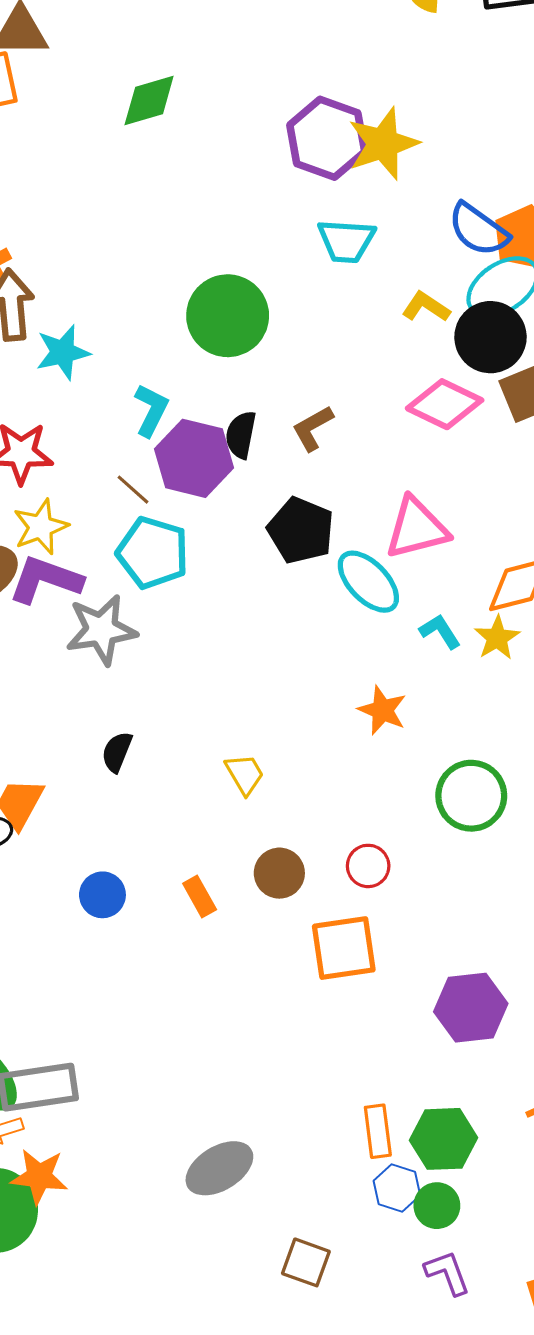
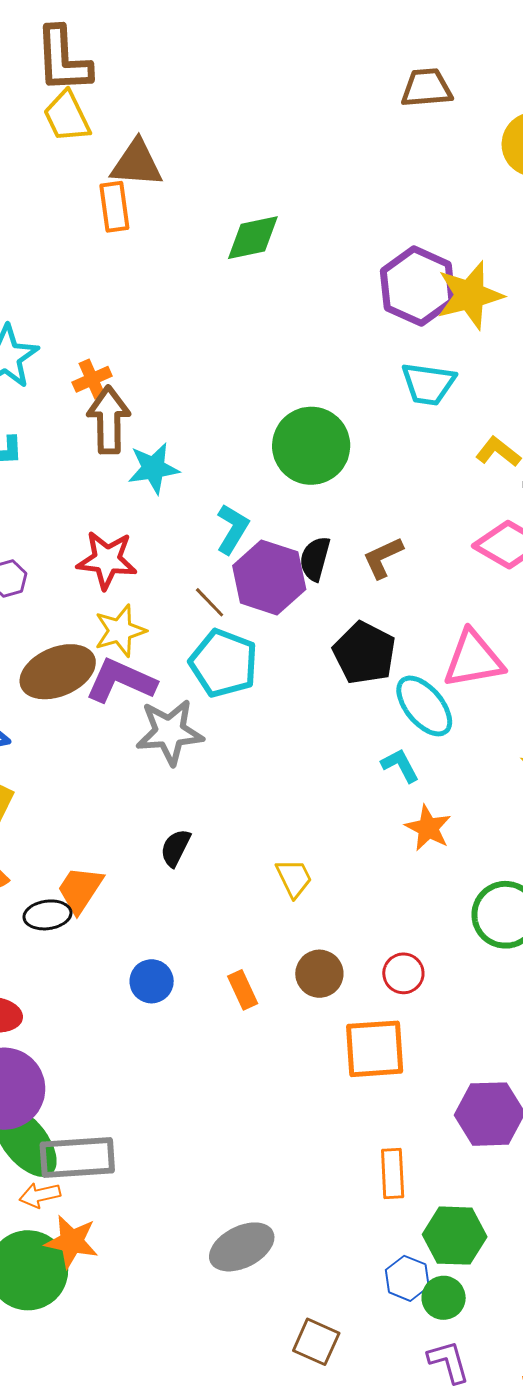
cyan L-shape: (440, 631) -> (400, 765), moved
orange rectangle: (378, 1131) -> (393, 1174), moved

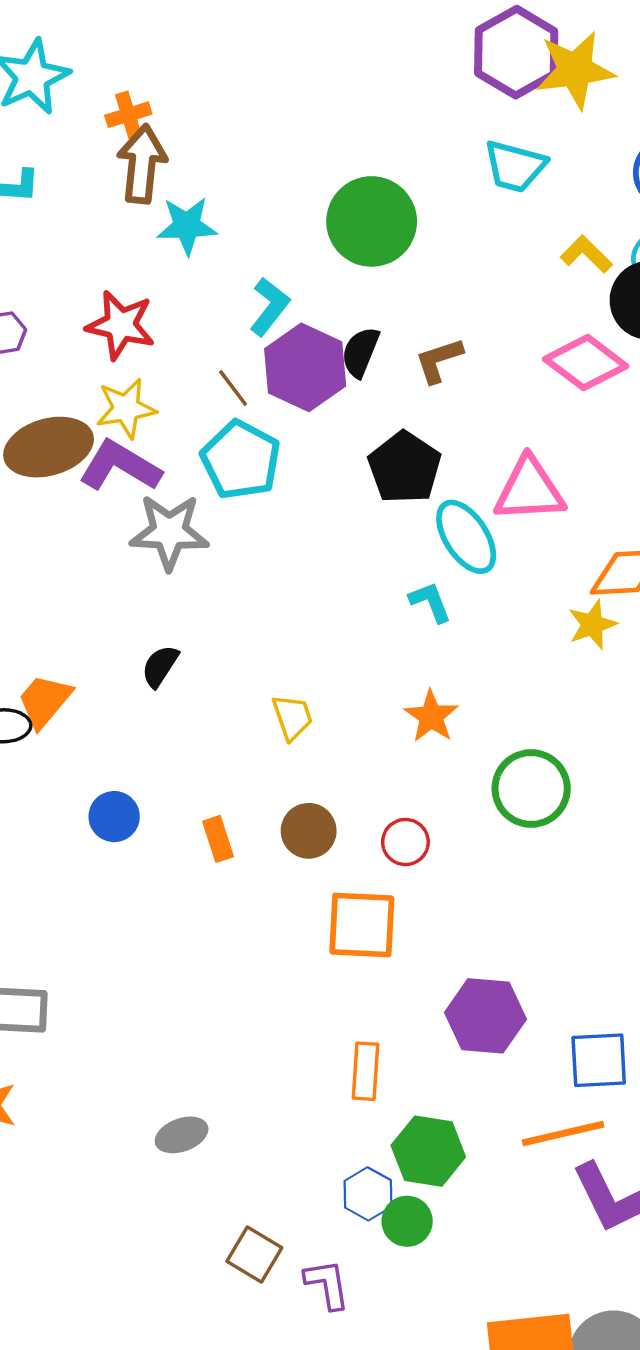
orange star: (428, 828) -> (431, 716), moved
gray ellipse: (242, 1247) -> (182, 1135), size x0.7
purple L-shape: (449, 1362) -> (327, 1284), moved

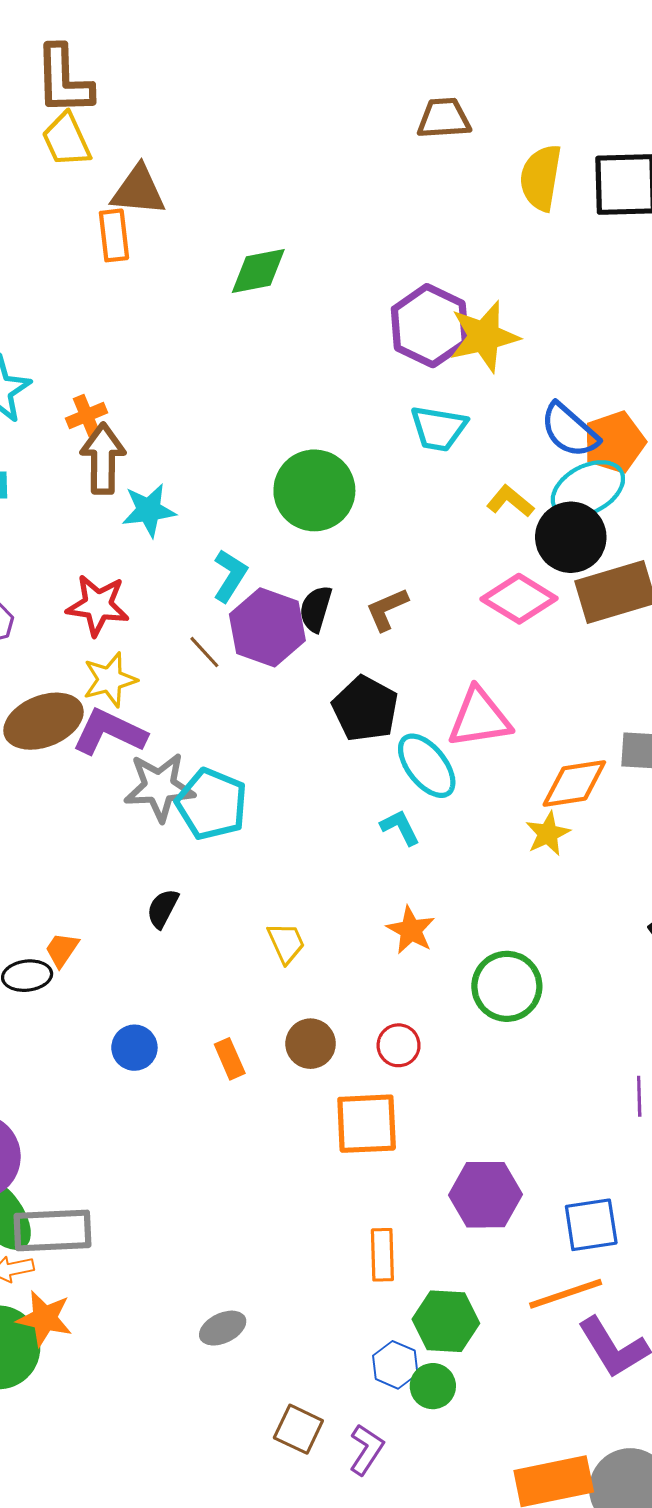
cyan pentagon: (241, 460) -> (212, 804), moved
orange trapezoid: (44, 701) -> (62, 950), size x0.7
purple L-shape: (327, 1284) -> (366, 1450), turned 48

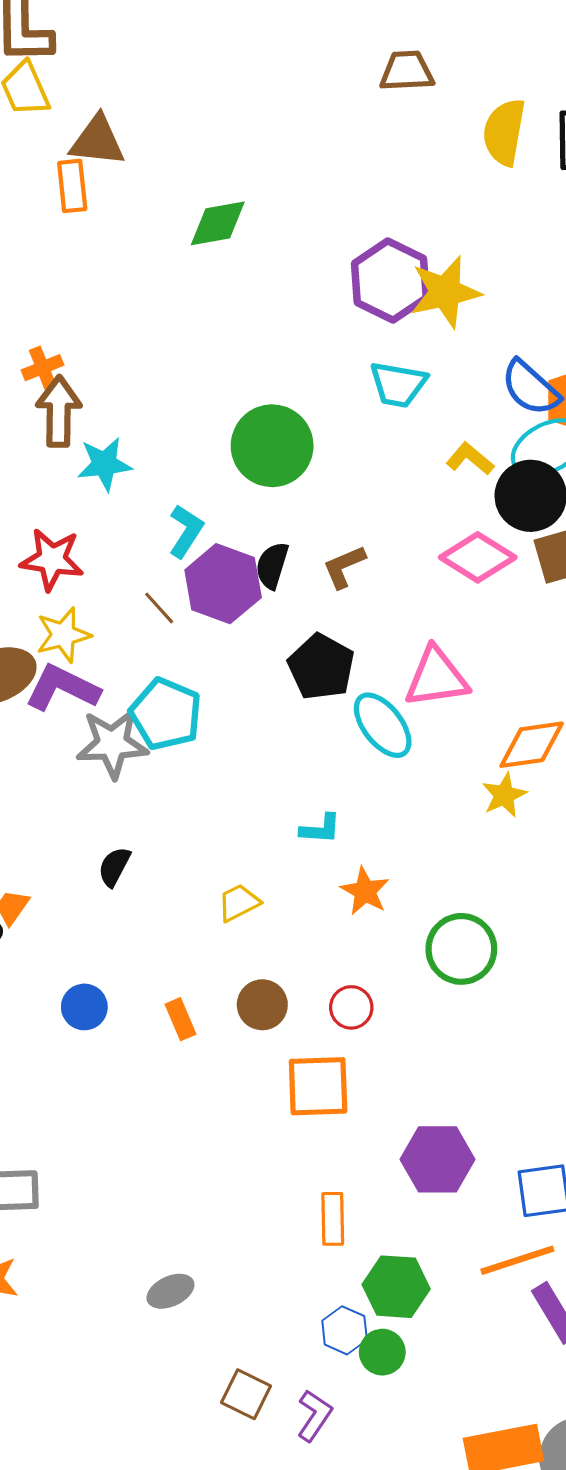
cyan pentagon: (212, 804) -> (166, 714), moved
cyan L-shape: (400, 827) -> (320, 829), moved, turned 120
yellow trapezoid: (286, 943) -> (239, 903), turned -93

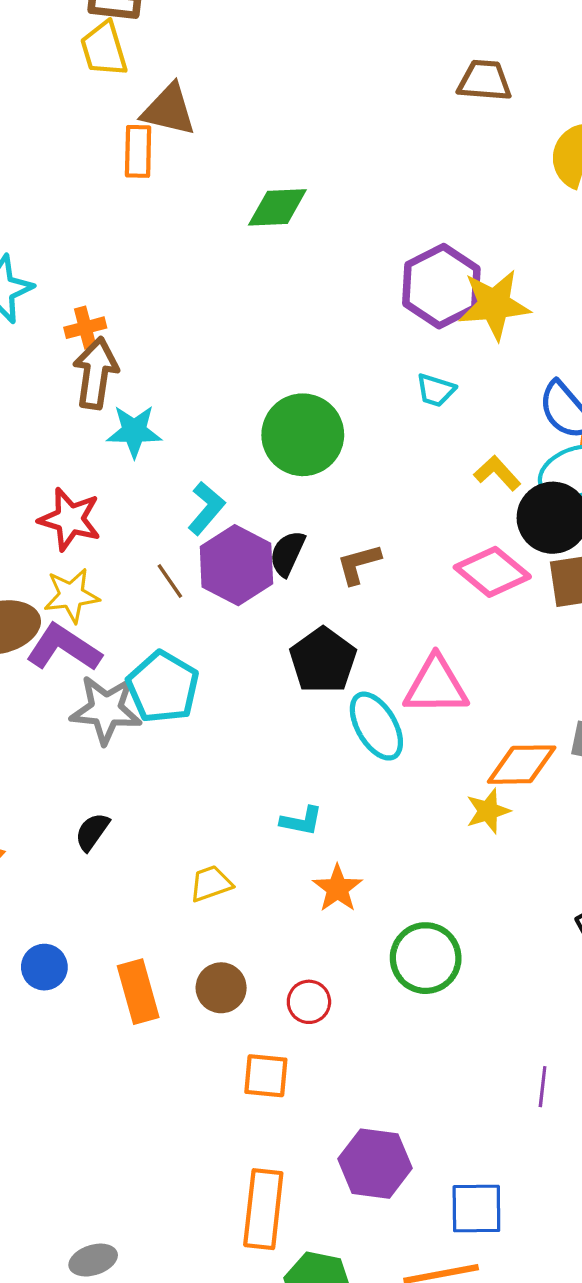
cyan trapezoid: (398, 384) -> (436, 390), size x0.7
orange rectangle: (181, 1019) -> (138, 992), size x1.5
orange square: (318, 1086) -> (266, 1076), size x0.7
orange rectangle: (333, 1219) -> (263, 1209), size x1.5

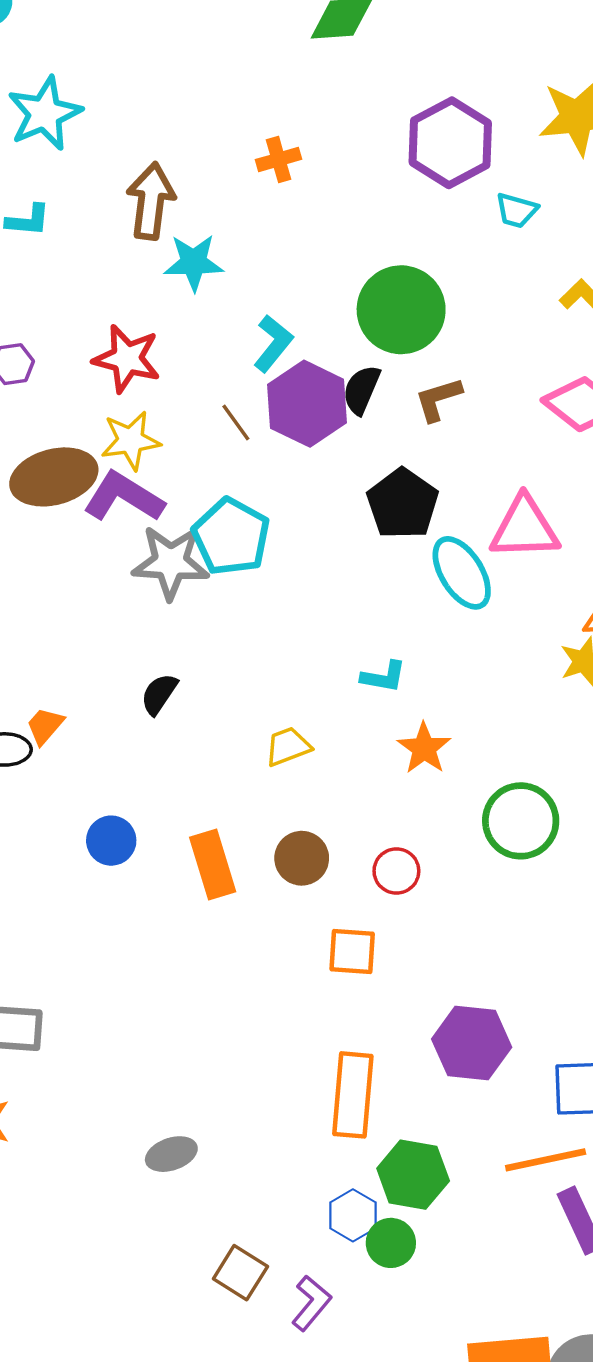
purple hexagon: (441, 286) -> (450, 143), moved
orange cross: (85, 328) -> (279, 159), moved
green circle: (303, 435) -> (401, 310), moved

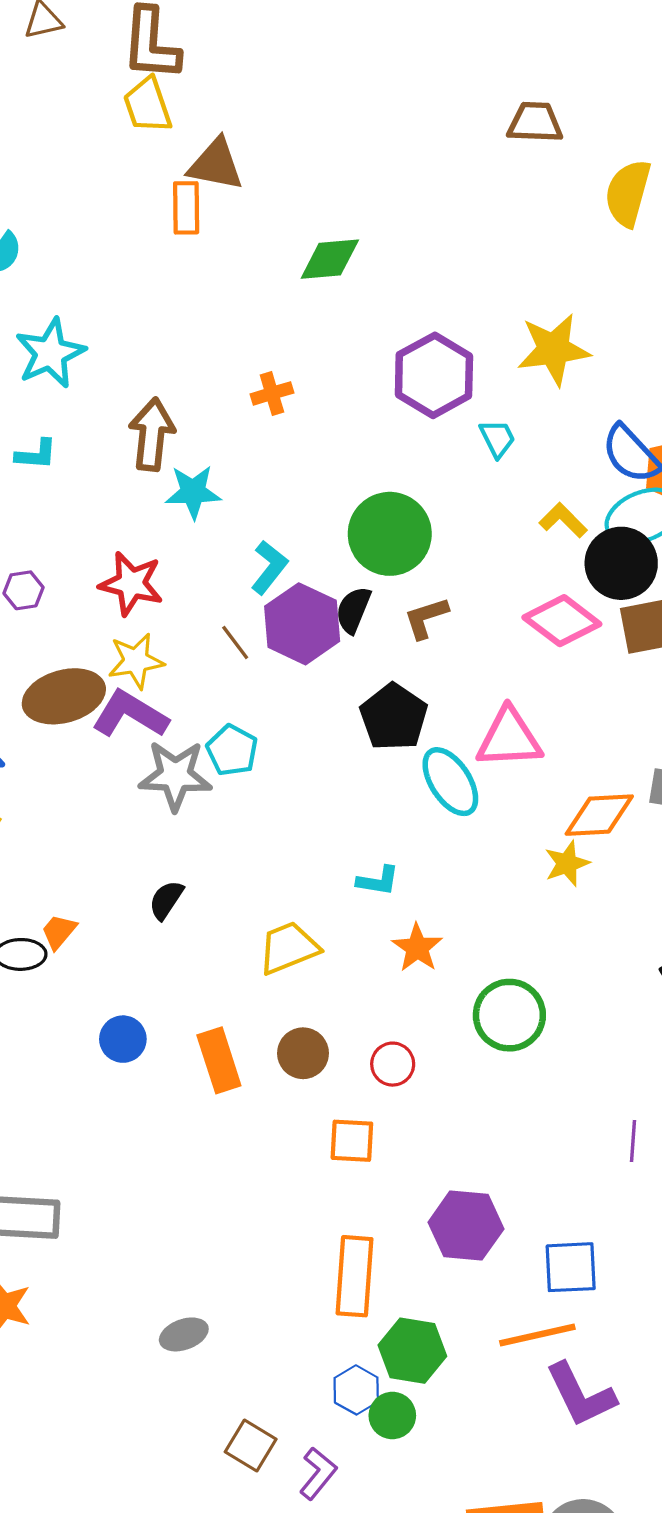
cyan trapezoid: (517, 210) -> (497, 438), turned -132
cyan pentagon: (231, 537) -> (232, 750), size x0.7
yellow trapezoid: (288, 746) -> (289, 948), size x1.4

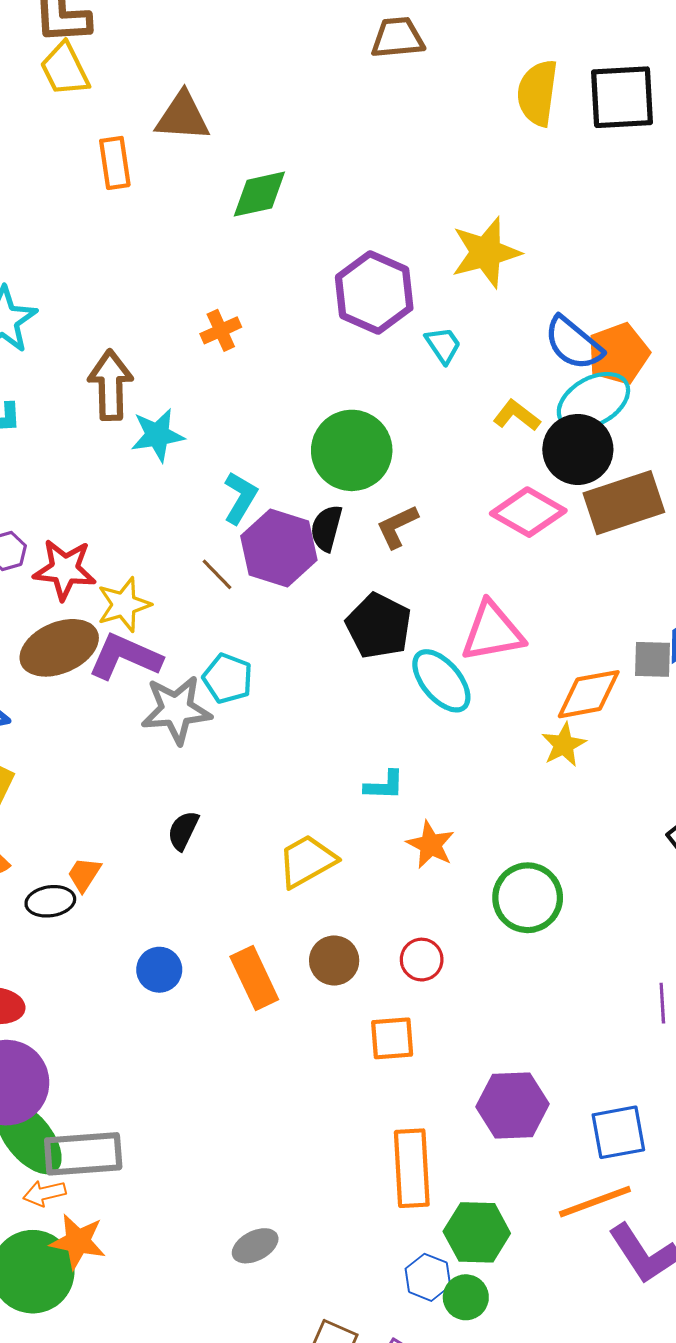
brown trapezoid: (535, 122) -> (398, 38), moved
brown triangle: (216, 165) -> (183, 117), moved
red star: (131, 584) -> (65, 570), moved

